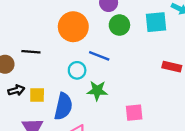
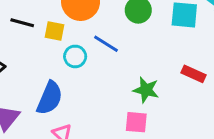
green star: (97, 91) -> (146, 90), moved
yellow square: (37, 95) -> (54, 31), moved

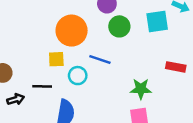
black line: (22, 23) -> (42, 86), moved

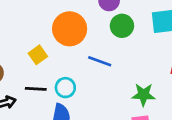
yellow square: (56, 59) -> (38, 55), moved, turned -35
cyan circle: (78, 76) -> (65, 88), moved

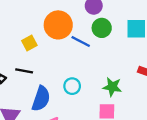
blue line: (100, 61) -> (81, 41), moved
cyan circle: (65, 88) -> (72, 86), moved

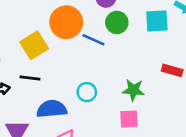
yellow square: (29, 43) -> (34, 45), size x1.5
blue semicircle: (41, 99) -> (52, 109), turned -110

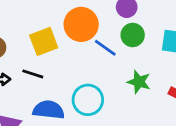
green star: (133, 90) -> (139, 82), moved
cyan circle: (87, 92) -> (88, 100), size x1.5

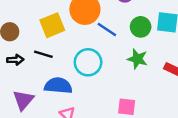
green circle: (133, 35) -> (141, 27), moved
cyan circle: (88, 100) -> (88, 62), moved

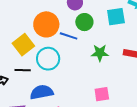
green circle: (141, 27) -> (84, 22), moved
cyan circle: (88, 62) -> (48, 59), moved

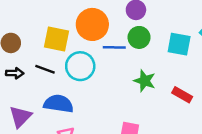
blue line: (69, 36) -> (114, 47), turned -36
yellow square: (23, 45) -> (56, 39), turned 30

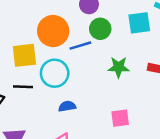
blue semicircle: (59, 104) -> (67, 106), moved, size x0.6

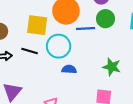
green star: (119, 67) -> (112, 67), moved
blue semicircle: (67, 106) -> (69, 69), moved

